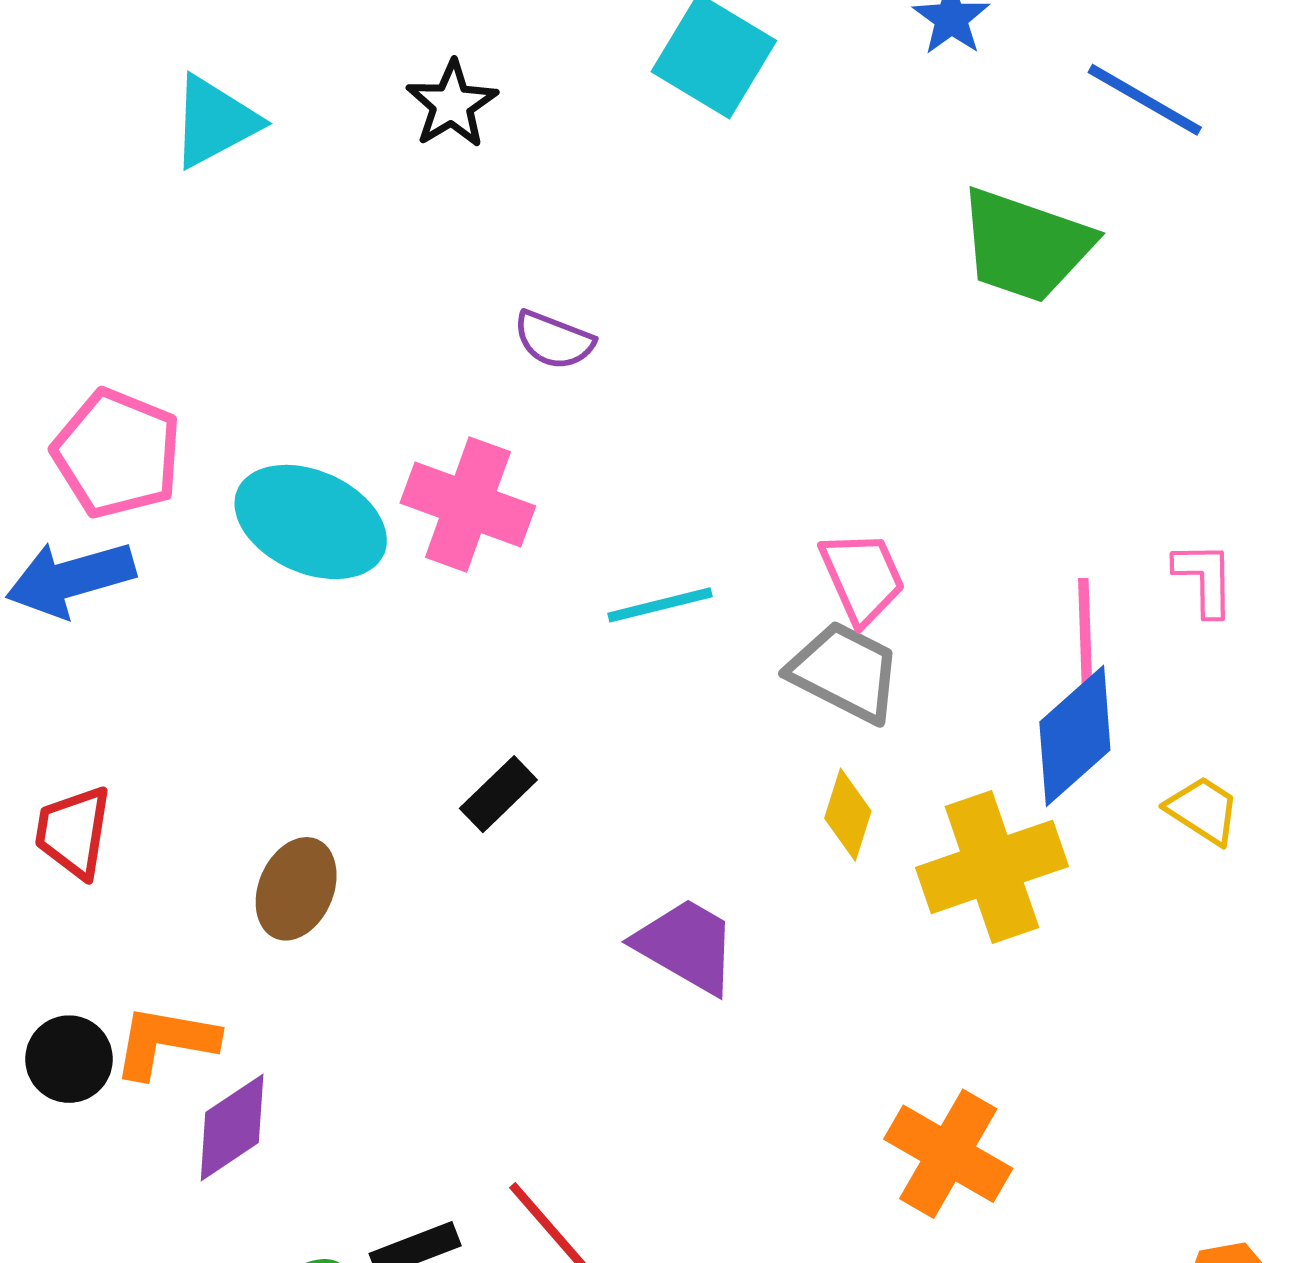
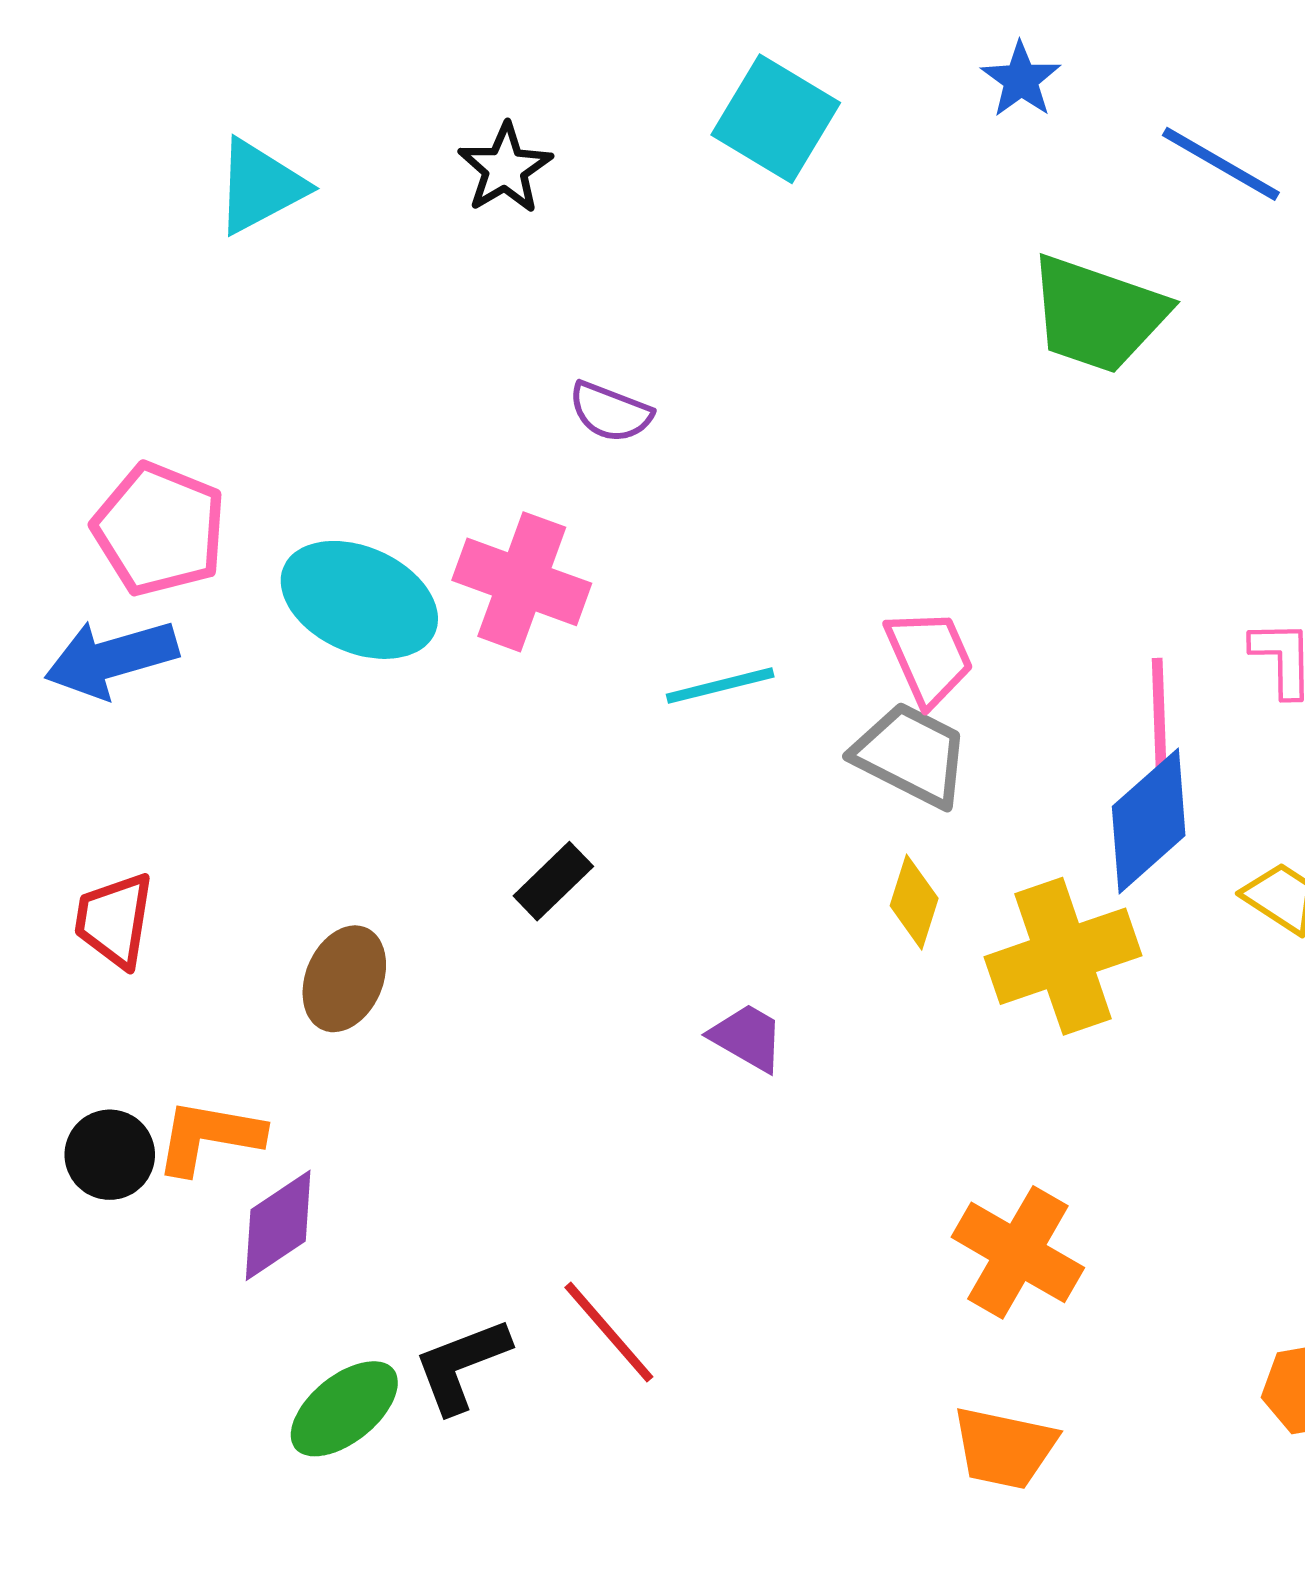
purple trapezoid: (686, 946) -> (747, 1037), size x0.7

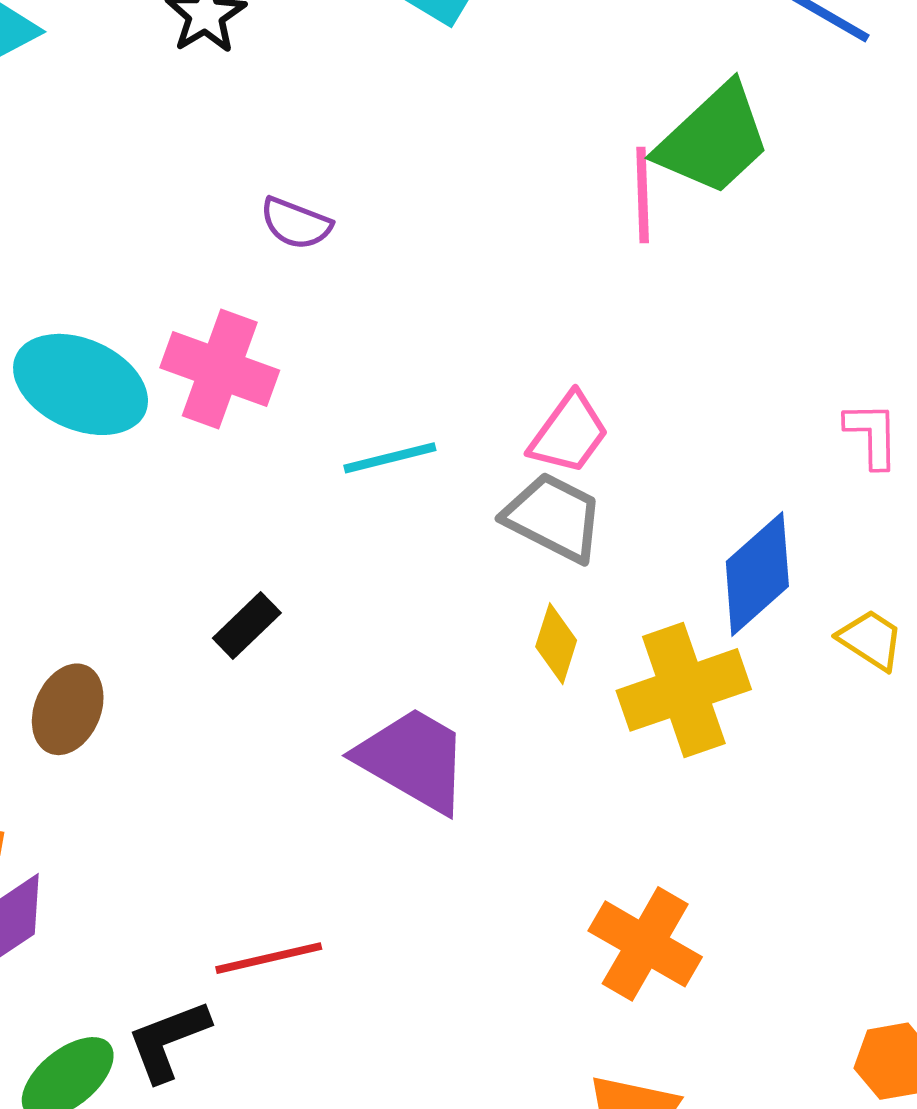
green trapezoid: (1098, 314) -> (713, 140), turned -62
pink trapezoid: (929, 657) -> (569, 433), turned 60
pink line: (1159, 714) -> (643, 195), moved
purple trapezoid: (747, 1037) -> (413, 760), size x1.8
red line: (609, 1332) -> (269, 958), moved, turned -62

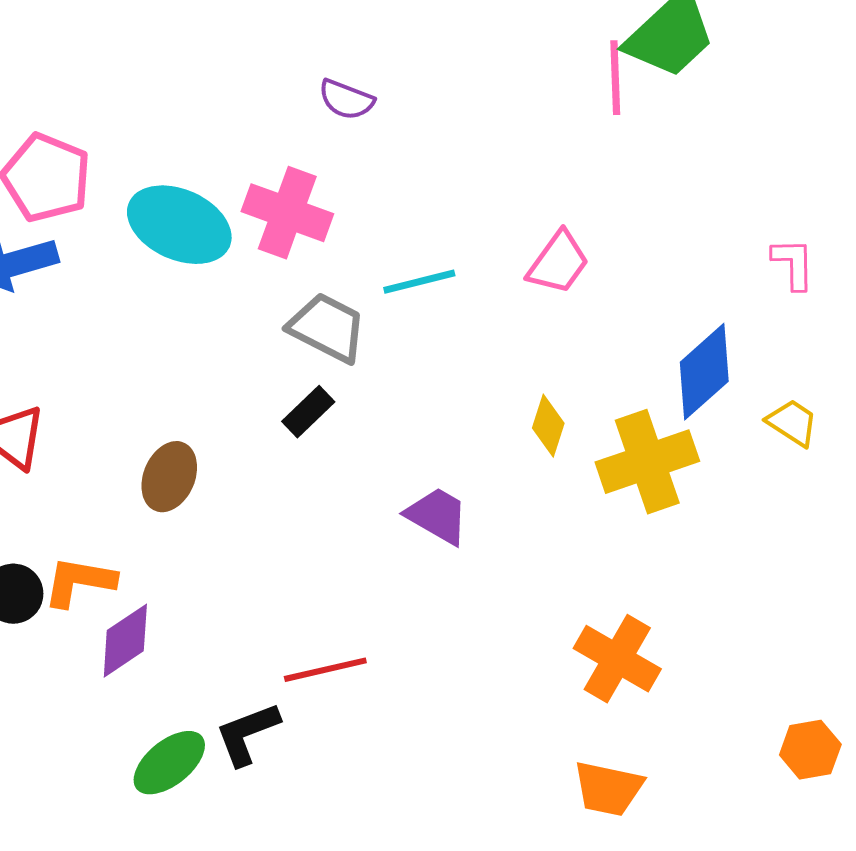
gray trapezoid: (554, 517) -> (327, 328), moved
purple trapezoid: (413, 760) -> (437, 516), size x0.7

